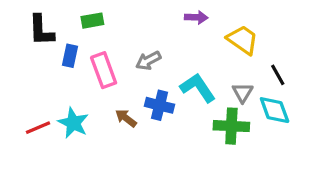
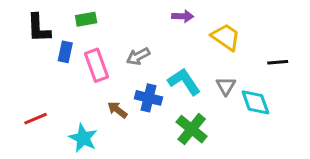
black line: (278, 75) -> (278, 62), moved, turned -66
cyan star: (73, 123) -> (83, 138), moved
green cross: (231, 126) -> (192, 129), moved, turned 36

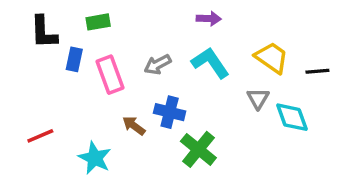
yellow trapezoid: (226, 37) -> (272, 58), moved
cyan L-shape: (184, 82) -> (210, 63), moved
green cross: (192, 129) -> (198, 149), moved

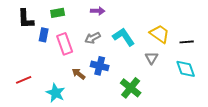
purple arrow: (209, 19) -> (98, 11), moved
cyan diamond: (292, 117) -> (186, 69), moved
green cross: (198, 149) -> (131, 88), moved

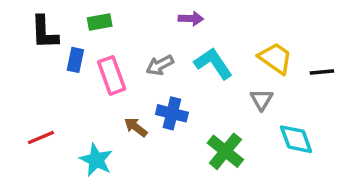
purple arrow: (98, 11) -> (191, 19), moved
cyan diamond: (186, 69) -> (296, 139), moved

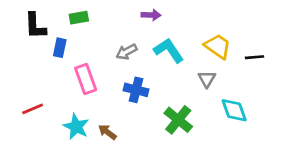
pink rectangle: (112, 75) -> (86, 79), moved
brown arrow: (136, 127) -> (107, 132), moved

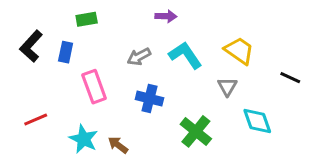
black L-shape: (35, 26) -> (31, 46), moved, turned 44
black line: (255, 57) -> (290, 78), moved, turned 30

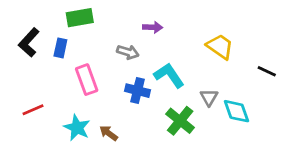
purple arrow: (166, 16) -> (153, 27), moved
green rectangle: (87, 19) -> (80, 18), size x1.4
cyan L-shape: (185, 55) -> (169, 75), moved
gray arrow: (139, 57) -> (128, 52), turned -135
gray triangle: (227, 87) -> (209, 97), moved

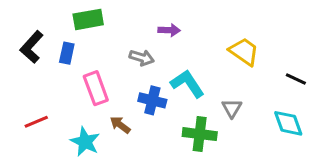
cyan diamond: (236, 111) -> (288, 123), moved
green cross: (180, 121) -> (200, 134), turned -32
brown arrow: (109, 133) -> (120, 125), moved

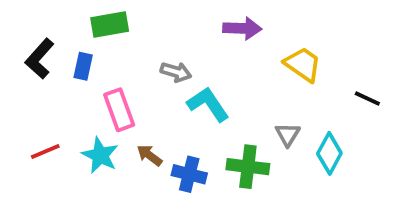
purple arrow: (169, 30) -> (242, 28), moved, size x1.4
cyan L-shape: (187, 84) -> (208, 104), moved
blue cross: (152, 100) -> (189, 174), moved
cyan diamond: (288, 123) -> (329, 153), moved, turned 48
cyan star: (85, 142) -> (100, 155), moved

